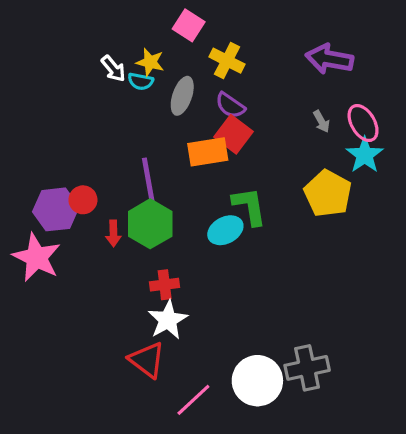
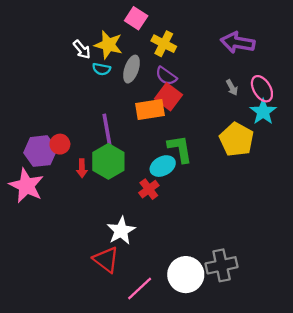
yellow star: (150, 62) -> (108, 45), size x1.4
cyan semicircle: (141, 81) -> (101, 69), moved
red cross: (165, 285) -> (149, 189), moved, turned -30

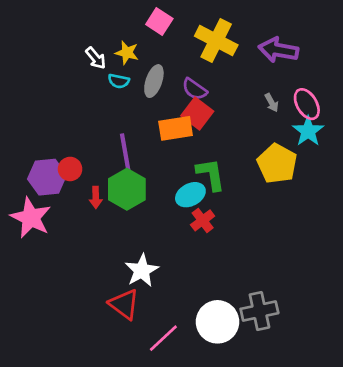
yellow cross: (164, 44) -> (216, 40), moved, size x1.4
yellow star: (108, 45) -> (127, 53), size x0.7
red cross: (149, 189) -> (203, 220), moved

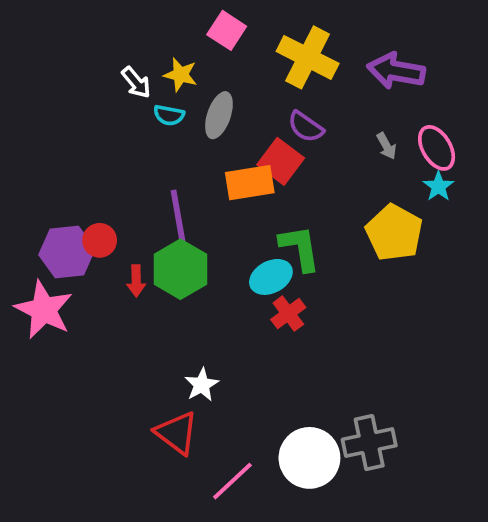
purple semicircle: (194, 89) -> (306, 127), moved
cyan star: (308, 131) -> (438, 186), size x0.7
white star: (142, 270) -> (202, 385), size x0.7

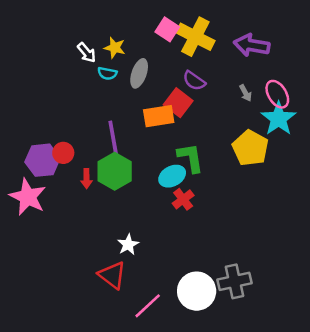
pink square: (227, 30) -> (167, 29), moved
cyan star: (438, 186) -> (279, 119), size x1.8

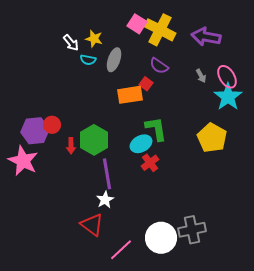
red square: (178, 103) -> (146, 84), size x0.6
purple line: (113, 139) -> (107, 174), moved
yellow pentagon: (250, 148) -> (212, 138), moved

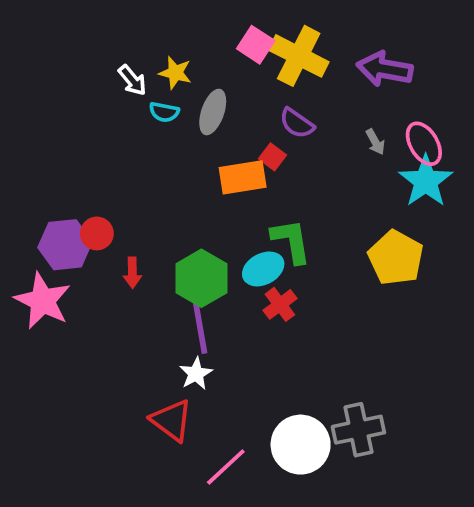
green hexagon: (94, 140) -> (201, 278), moved

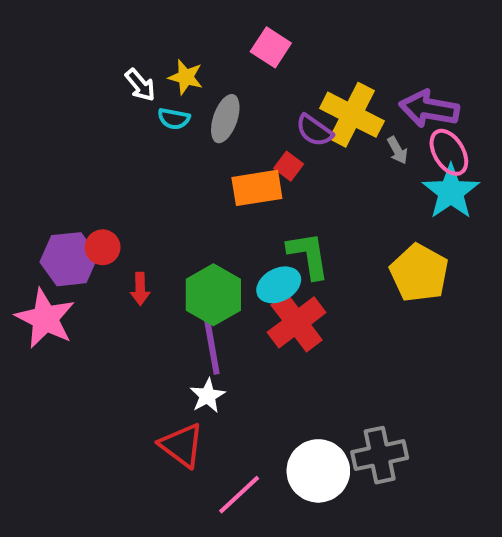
yellow cross: (299, 56) -> (352, 115), moved
purple arrow: (385, 69) -> (429, 109), moved
red cross: (280, 304) -> (297, 322), size x1.6

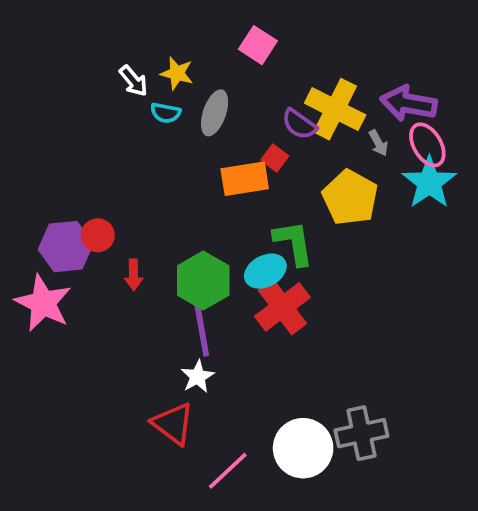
yellow pentagon: (419, 273) -> (350, 198), moved

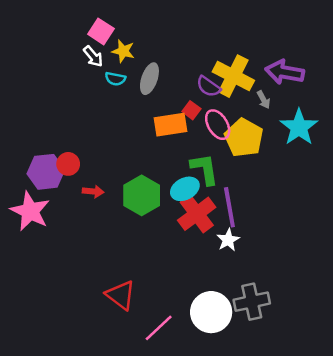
pink square: (258, 45) -> (101, 31), moved
pink ellipse: (427, 145) -> (218, 125), moved
red arrow: (134, 275) -> (93, 191), turned -84
purple line: (201, 328) -> (229, 207), moved
white star: (198, 377) -> (228, 240), moved

